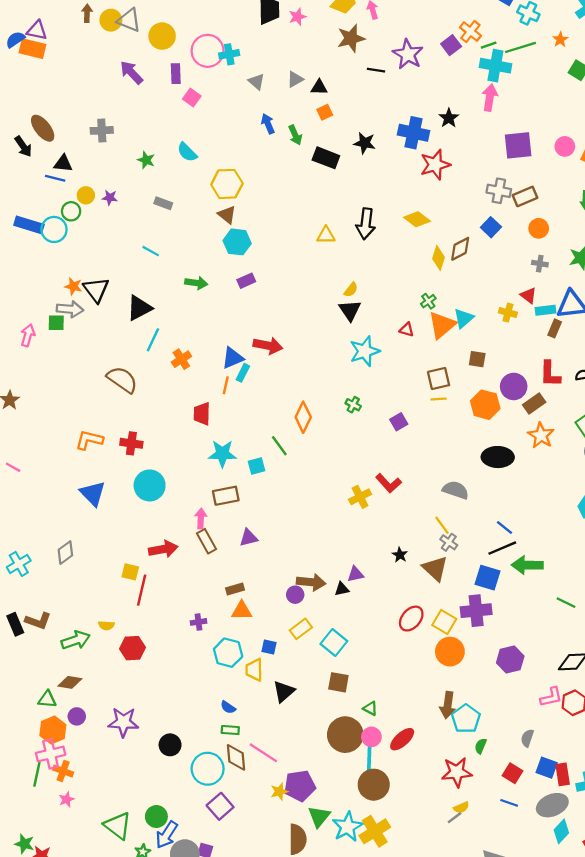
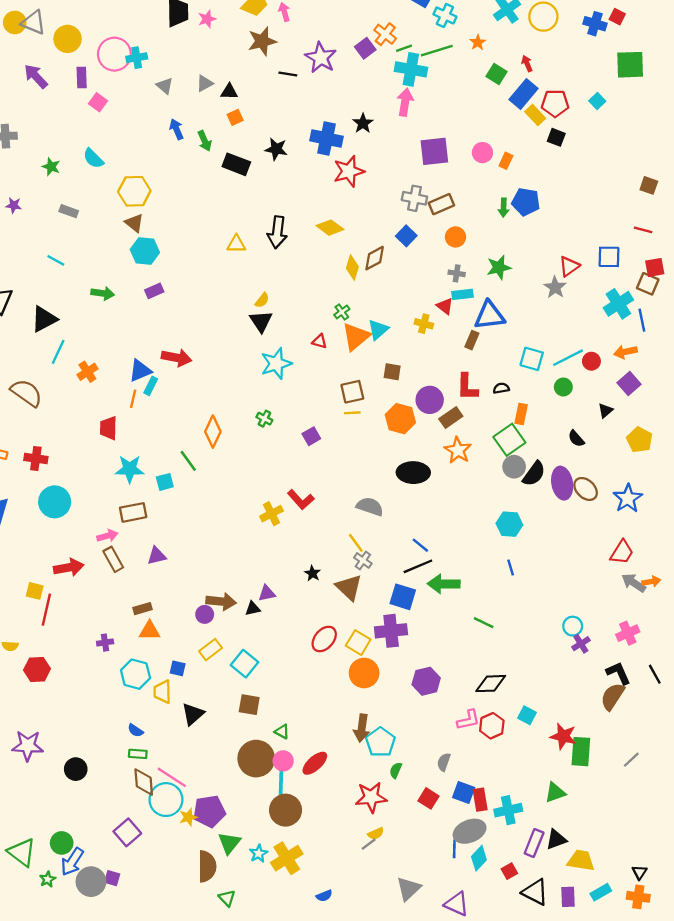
cyan rectangle: (545, 310) -> (463, 294), moved
pink arrow: (201, 518) -> (107, 536), turned 72
cyan circle: (208, 769) -> (166, 800), moved
blue line: (509, 803) -> (454, 849), moved, turned 72
cyan star: (348, 827) -> (259, 853), size x0.6

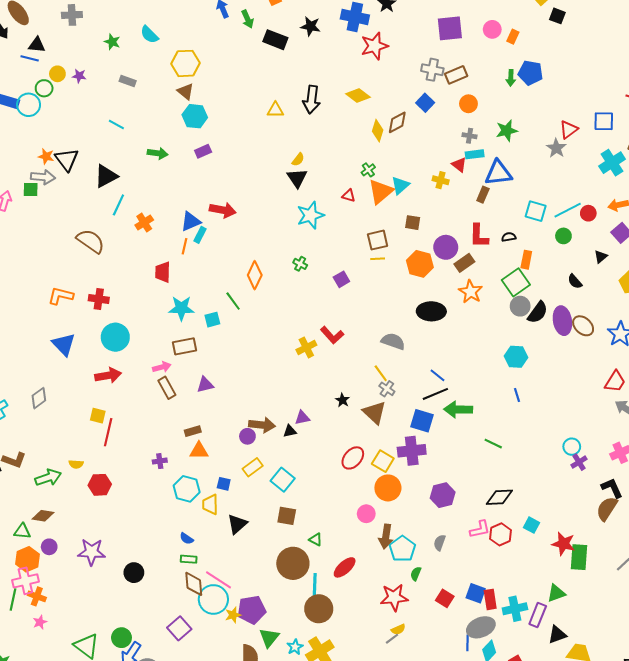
red arrow: (69, 568) -> (108, 375), moved
pink circle: (283, 761) -> (366, 514), moved
gray semicircle: (444, 762) -> (440, 543), moved
purple rectangle: (534, 843) -> (538, 615), moved

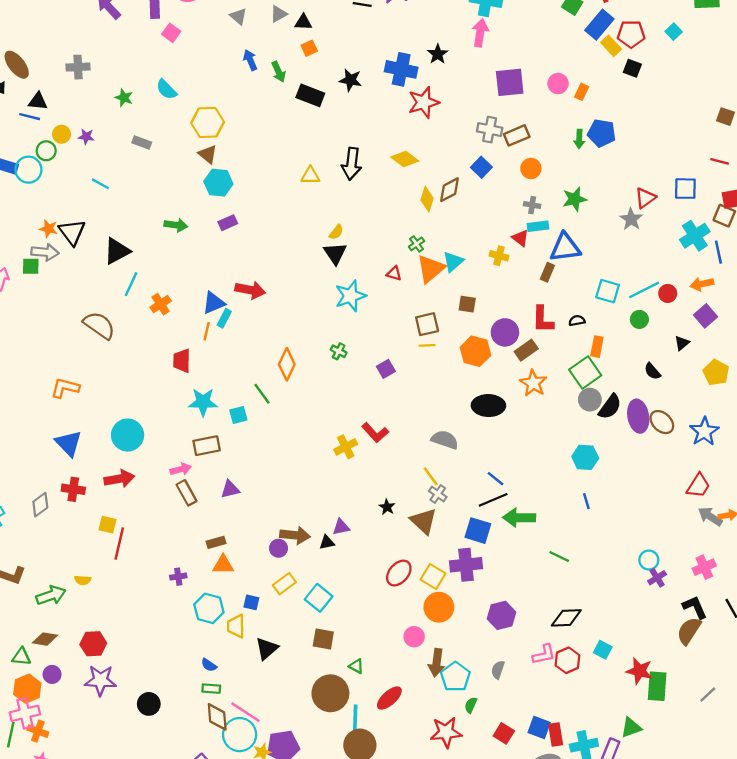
cyan line: (116, 124) -> (100, 184), moved
red cross: (99, 299) -> (73, 489), moved
red hexagon: (100, 485) -> (93, 644), moved

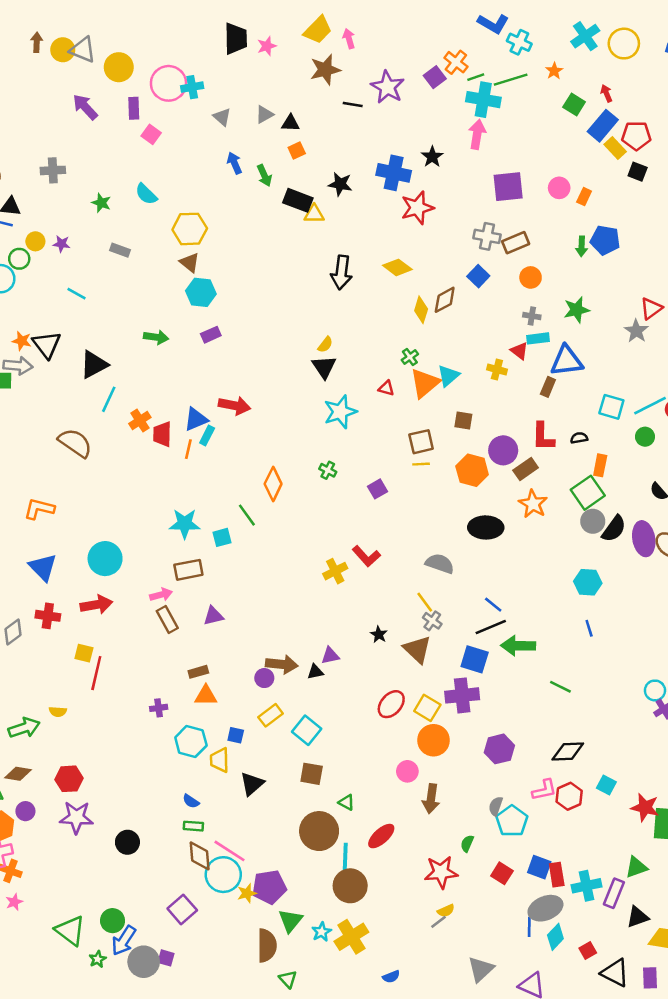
yellow triangle: (310, 176) -> (314, 214), moved
red trapezoid: (182, 361) -> (162, 434), moved
cyan pentagon: (455, 677) -> (512, 821), moved

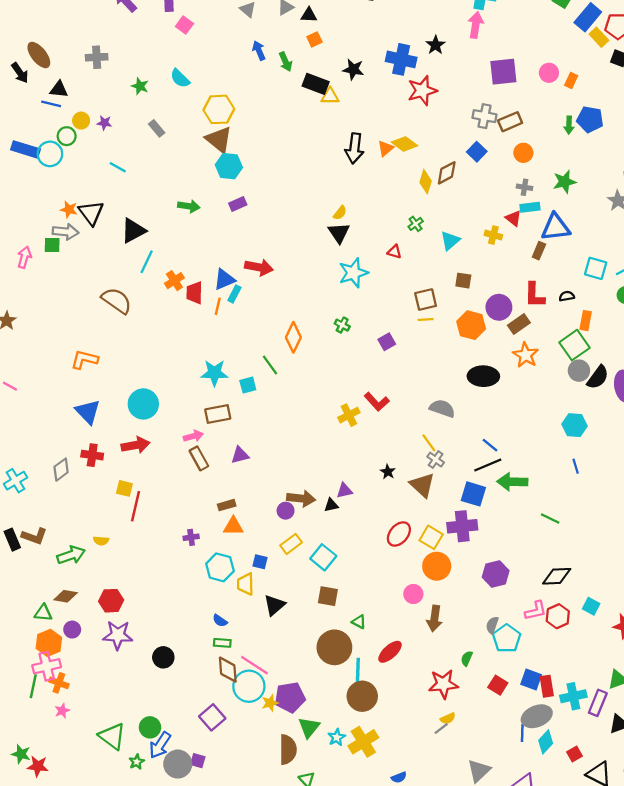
gray rectangle: (120, 250) -> (157, 128), turned 30
brown triangle: (190, 262) -> (219, 139), size x1.5
orange triangle: (425, 383) -> (386, 148), moved, size x0.6

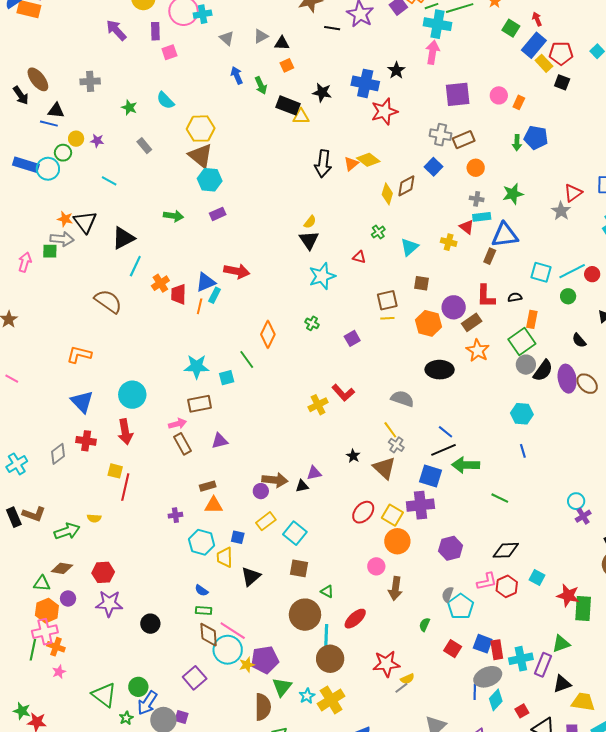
pink square: (184, 25) -> (169, 52), turned 35
red arrow: (136, 445) -> (125, 432), turned 90
red star: (443, 684) -> (386, 664), moved

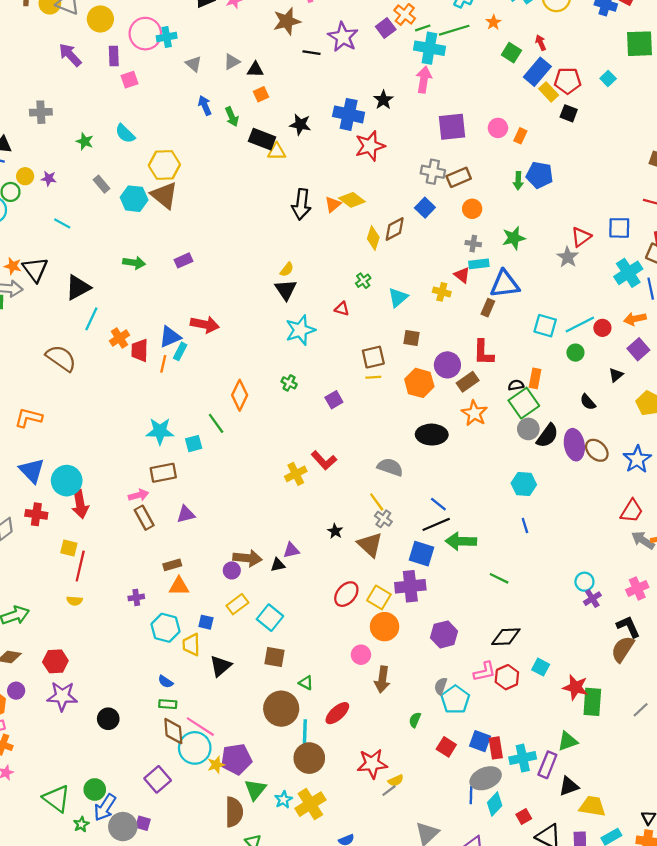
cyan hexagon: (210, 180) -> (134, 199), moved
black semicircle: (515, 297) -> (516, 385), moved
cyan circle: (132, 395) -> (67, 481), moved
yellow semicircle: (94, 518) -> (75, 601), moved

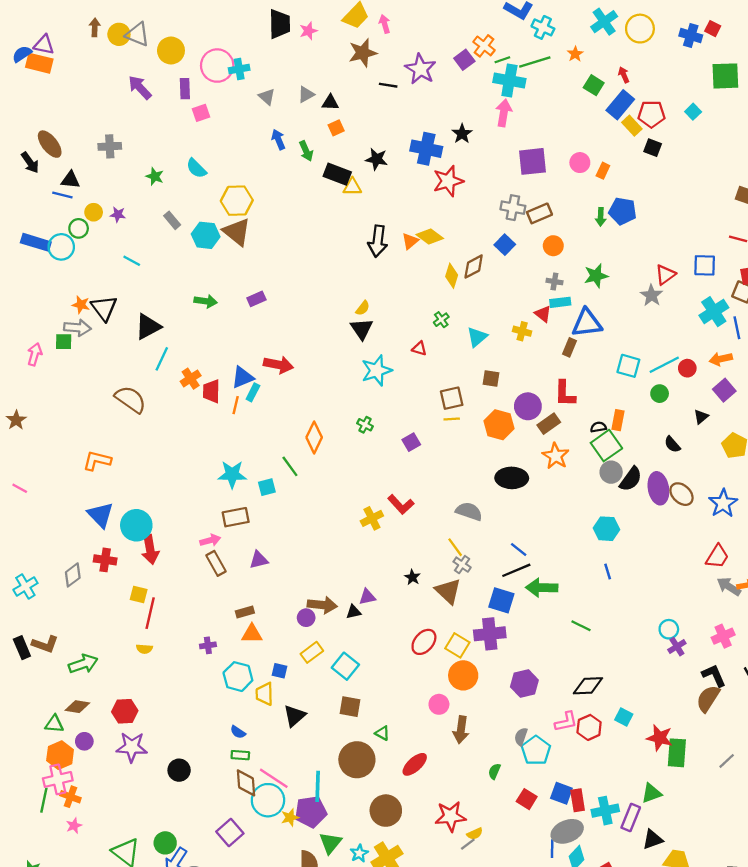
cyan line: (305, 734) -> (318, 786), moved

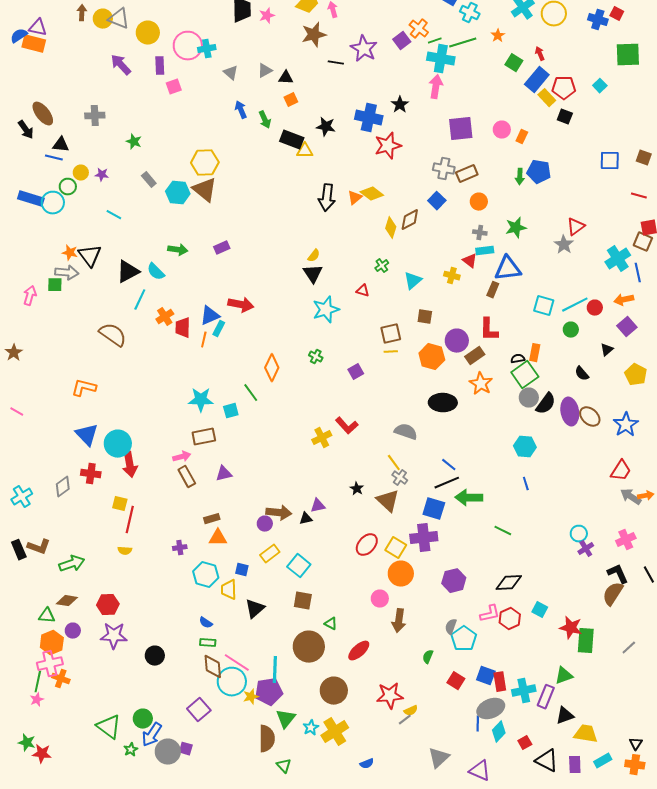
cyan semicircle: (196, 168) -> (156, 272), moved
blue square: (705, 265) -> (610, 161), moved
pink star: (74, 826) -> (37, 700), moved

